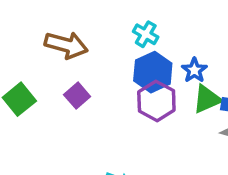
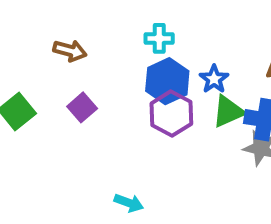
cyan cross: (146, 34) -> (159, 38), turned -30
brown arrow: (66, 45) -> (70, 51), size x0.7

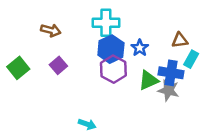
cyan cross: (159, 38) -> (106, 23), size x1.5
green triangle: (228, 111) -> (148, 80), moved

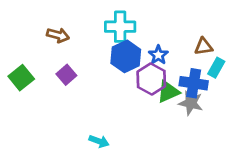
purple hexagon: (113, 69) -> (151, 79), moved

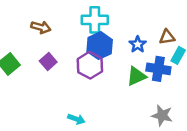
blue star: (158, 55) -> (138, 44), moved
purple hexagon: (151, 79) -> (90, 65), moved
gray star: (191, 103) -> (162, 115), moved

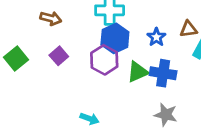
blue cross: (158, 69) -> (163, 73), moved
green triangle: (136, 76) -> (138, 72), moved
gray star: (162, 115) -> (166, 115), moved

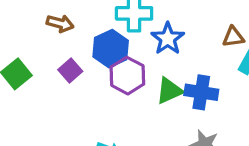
blue star: (156, 37) -> (168, 39), moved, size x1.4
blue hexagon: (115, 38) -> (111, 49), moved

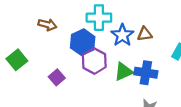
brown triangle: (233, 37) -> (145, 34), moved
purple square: (70, 70) -> (57, 77), moved

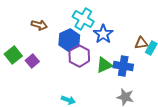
cyan cross: (99, 18) -> (83, 19), turned 30
brown triangle: (145, 34) -> (141, 43), moved
purple square: (57, 77) -> (32, 61), moved

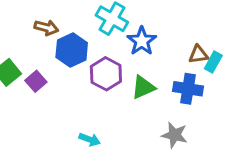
blue hexagon: (69, 40) -> (72, 50), moved
blue cross: (123, 66) -> (188, 89), moved

